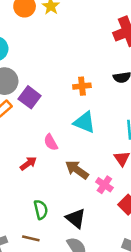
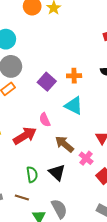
purple square: (30, 97) -> (47, 82), moved
red arrow: (28, 163) -> (25, 136), size x1.6
black triangle: (76, 218) -> (57, 172), moved

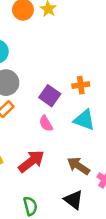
pink semicircle: (45, 120) -> (46, 124), moved
green semicircle: (32, 175) -> (30, 206), moved

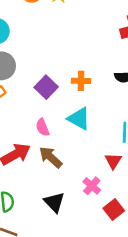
pink semicircle: (46, 124) -> (43, 127), moved
brown arrow: (78, 166) -> (51, 157), moved

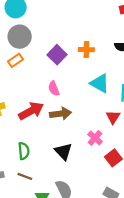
cyan triangle: (79, 119) -> (100, 83), moved
brown arrow: (51, 157) -> (61, 114), turned 130

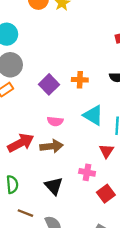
pink semicircle: (54, 88) -> (55, 121), moved, turned -64
pink cross: (95, 138) -> (87, 172), turned -32
brown line: (25, 176) -> (25, 213), moved

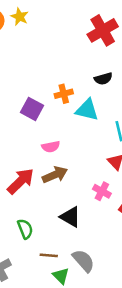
cyan triangle: (93, 115) -> (87, 110), moved
pink cross: (87, 172) -> (102, 191), turned 35

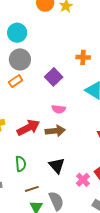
orange cross: (64, 94) -> (83, 57), moved
pink cross: (102, 191) -> (83, 180), moved
brown line: (49, 255) -> (32, 189), turned -40

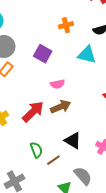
brown line: (32, 189) -> (53, 160), moved

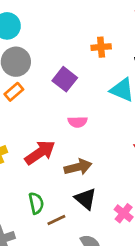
brown arrow: (61, 107) -> (78, 167), moved

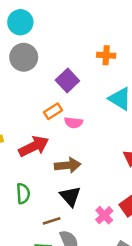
orange rectangle: (14, 92) -> (53, 111), moved
brown line: (56, 220) -> (52, 221), moved

